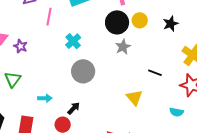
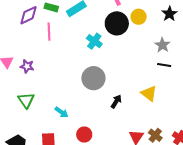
cyan cross: (73, 41) -> (94, 41), moved
gray star: (123, 47) -> (162, 45), moved
cyan arrow: (45, 98) -> (62, 112), turned 48
black arrow: (74, 108) -> (116, 101), moved

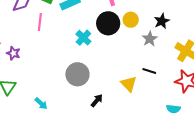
gray star: (162, 45) -> (150, 39), moved
yellow triangle: (149, 93) -> (129, 84), moved

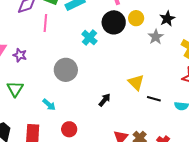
black line: (149, 71) -> (154, 99), moved
gray circle: (77, 74) -> (66, 70), moved

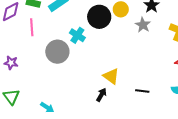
gray circle: (66, 70) -> (57, 52), moved
yellow triangle: (136, 82) -> (111, 76), moved
black line: (154, 99) -> (142, 91), moved

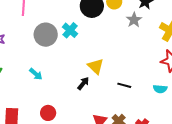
cyan cross: (77, 35) -> (70, 30), moved
cyan arrow: (47, 107) -> (36, 74), moved

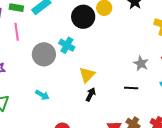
gray star: (134, 20) -> (141, 63), moved
yellow triangle: (96, 66) -> (87, 75), moved, turned 42

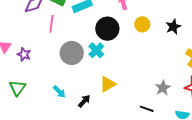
black circle: (83, 17) -> (107, 29), moved
black arrow: (91, 94) -> (84, 101), moved

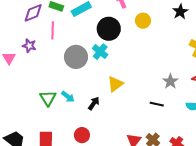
black star: (173, 27) -> (180, 12), moved
purple star: (24, 54) -> (29, 46), moved
green triangle: (17, 88) -> (48, 98), moved

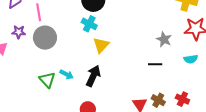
gray circle: (76, 57) -> (45, 38), moved
yellow triangle: (115, 84) -> (101, 45), moved
black arrow: (94, 103) -> (93, 76), size x1.5

